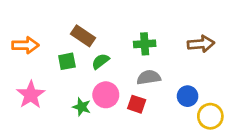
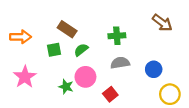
brown arrow: (201, 44) -> (162, 23), moved, turned 42
blue circle: (188, 96) -> (154, 69), moved
red square: (137, 104) -> (110, 94), moved, turned 32

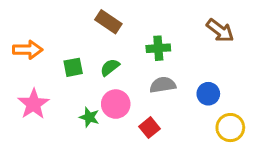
brown rectangle: (67, 29) -> (108, 22), moved

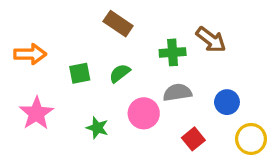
brown arrow: (220, 31) -> (211, 40), moved
pink circle: (116, 104) -> (144, 113), moved
red square: (150, 128) -> (193, 139), moved

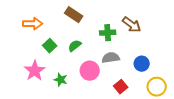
orange arrow: (30, 54) -> (33, 24), moved
green square: (80, 73) -> (50, 46), turned -32
pink star: (36, 113) -> (35, 71), moved

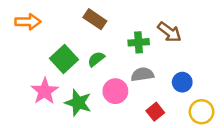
orange arrow: (33, 24) -> (28, 22), moved
green square: (50, 46) -> (64, 59), size x1.5
green star: (61, 80) -> (78, 103), size x1.5

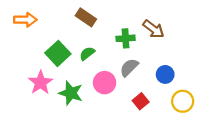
gray semicircle: (142, 74) -> (129, 67), turned -36

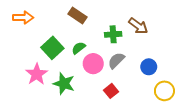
pink circle: (105, 83) -> (93, 64), moved
red square: (141, 101) -> (111, 91), moved

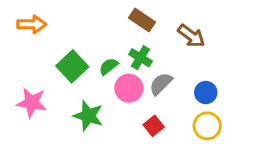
brown rectangle: (78, 15) -> (142, 20), moved
green cross: (113, 34) -> (140, 58), moved, turned 35
pink star: (37, 74) -> (32, 103), moved, turned -30
yellow circle: (164, 91) -> (207, 126), moved

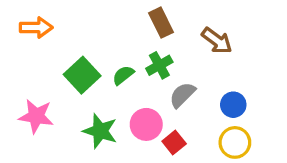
brown rectangle: (142, 20) -> (161, 23), turned 30
green cross: (140, 58) -> (159, 65), turned 30
pink circle: (129, 88) -> (146, 124), moved

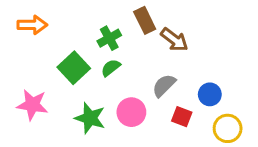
brown arrow: (217, 41) -> (174, 40), moved
green cross: (159, 65) -> (109, 38), moved
red square: (174, 142) -> (182, 117), moved, turned -30
yellow circle: (235, 142) -> (228, 128), moved

